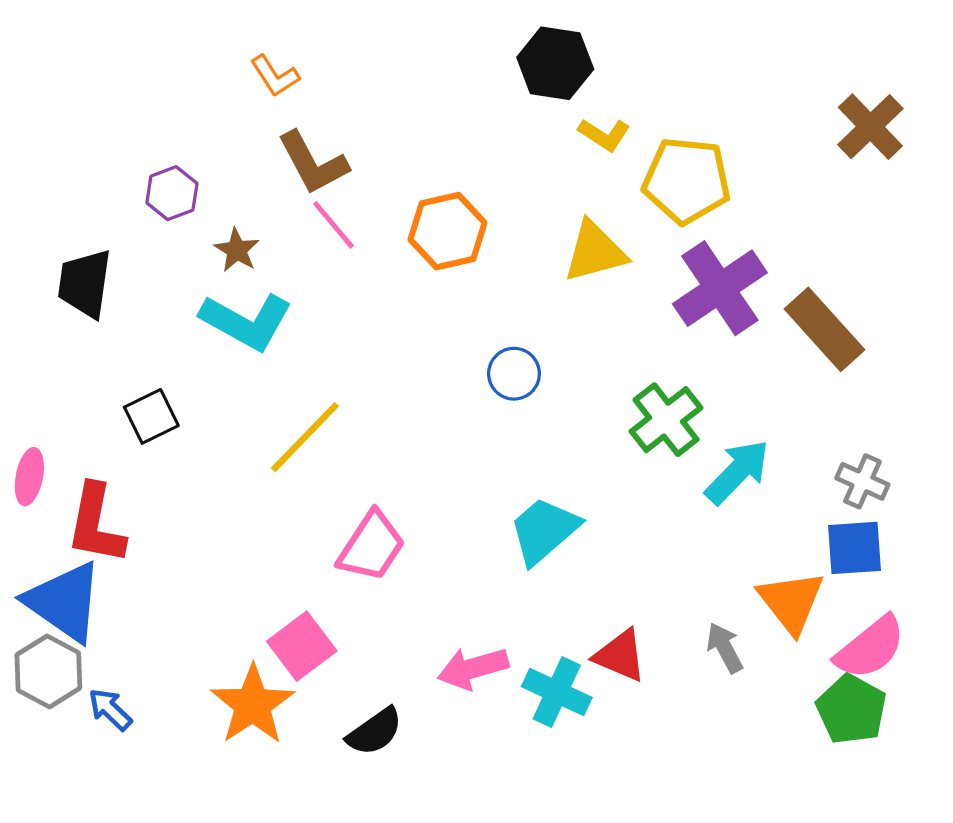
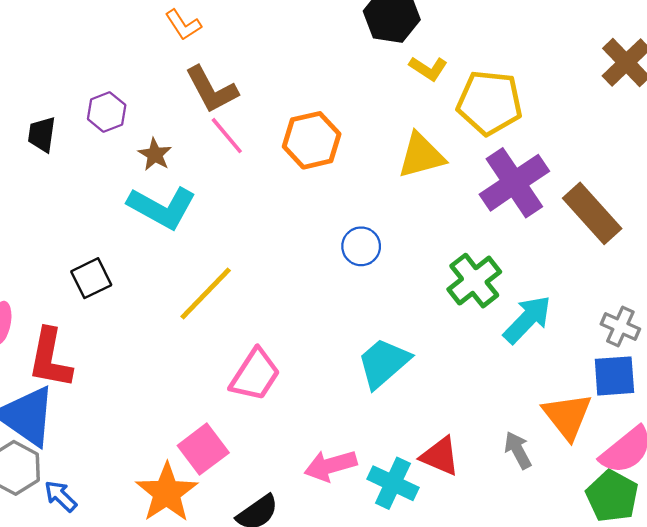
black trapezoid: (85, 283) -> (42, 134), moved, size x0.7

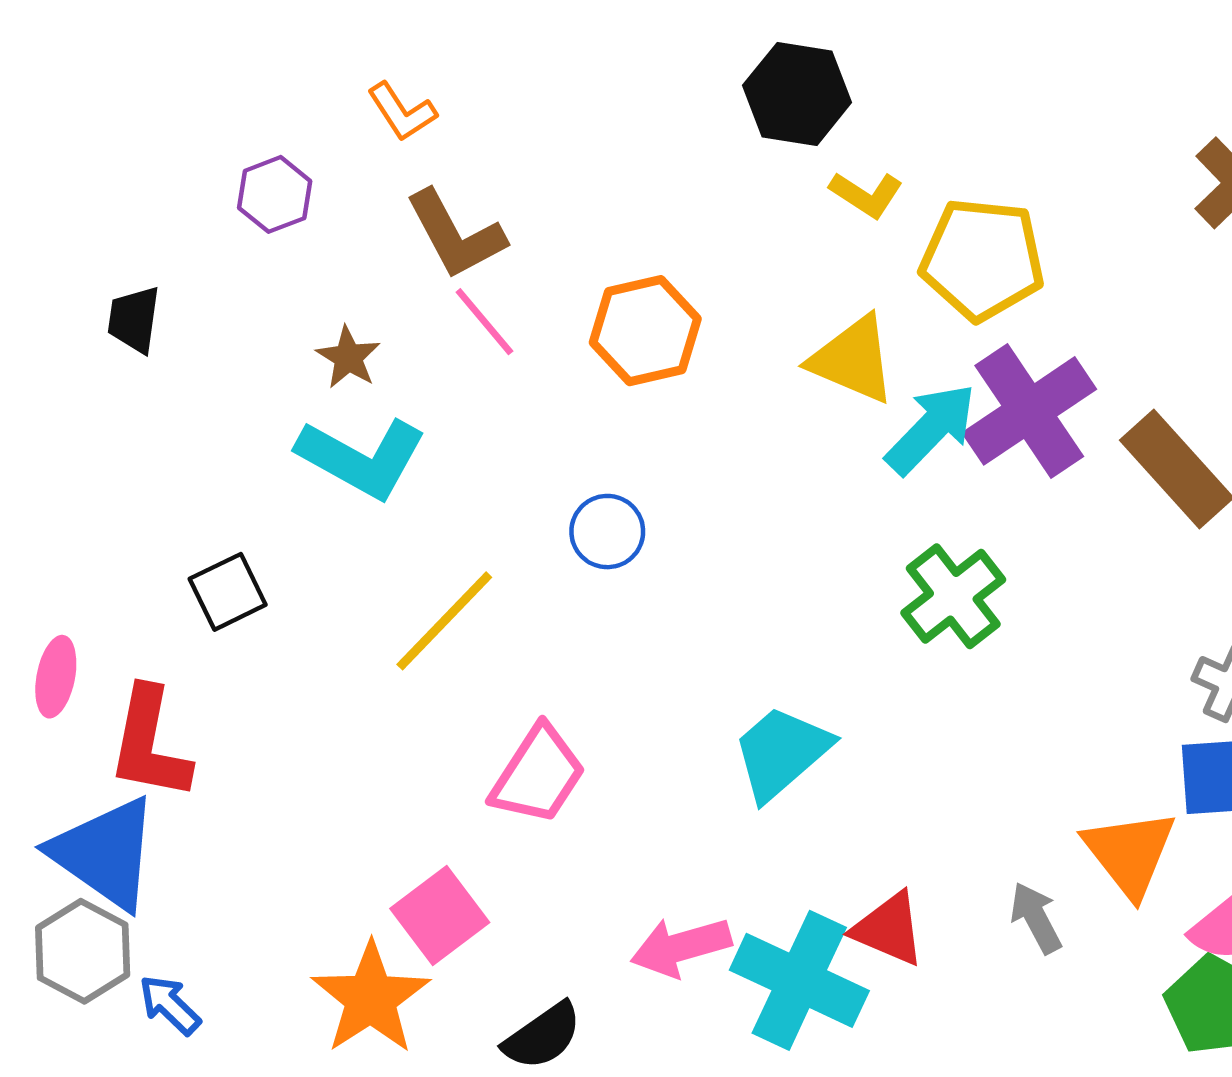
purple hexagon: (107, 112) -> (275, 194), moved
yellow triangle: (421, 156) -> (853, 360), turned 38
blue circle: (361, 246) -> (607, 532), moved
cyan arrow: (527, 319) -> (931, 429), moved
cyan cross: (393, 483) -> (799, 980), size x1.4

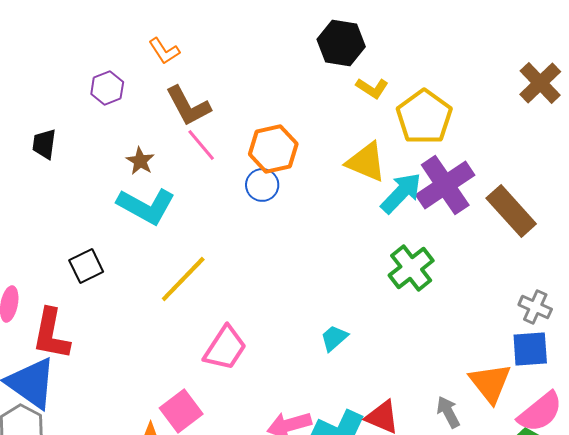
yellow pentagon: (982, 259) -> (424, 117), turned 30
blue circle: (607, 532) -> (262, 185), moved
cyan trapezoid: (781, 753) -> (334, 338), size x0.6

